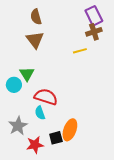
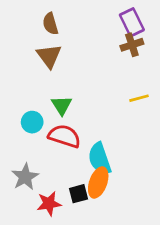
yellow line: (80, 51) -> (139, 98), moved
green triangle: (27, 74) -> (62, 105), moved
cyan circle: (14, 85) -> (32, 122), moved
cyan semicircle: (40, 113) -> (100, 159), moved, size x1.6

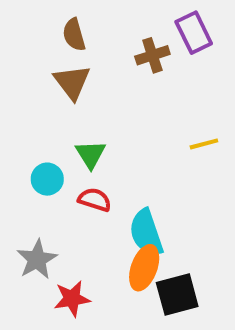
brown cross: (132, 45) -> (152, 55), moved
red semicircle: (64, 136) -> (95, 200), size x0.7
black square: (78, 194) -> (177, 295), moved, size x1.5

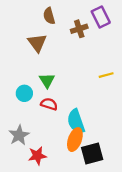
brown semicircle: (74, 35) -> (49, 16), moved

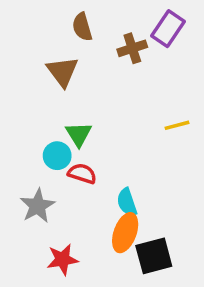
purple rectangle: (101, 17) -> (168, 29), turned 60
cyan circle: (24, 93) -> (57, 156), moved
cyan semicircle: (76, 121) -> (127, 202), size x0.7
gray star: (19, 135) -> (37, 206), moved

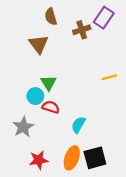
cyan semicircle: (127, 202) -> (78, 125), turned 49
orange ellipse: (125, 233) -> (72, 158), moved

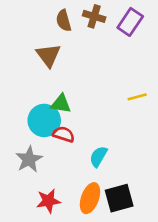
brown cross: (82, 30) -> (94, 16), moved, turned 35
green triangle: (49, 83) -> (61, 104), turned -49
cyan circle: (35, 96) -> (44, 120), size x1.5

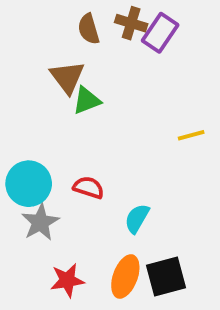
purple rectangle: (130, 22) -> (160, 33), moved
green triangle: (61, 104) -> (87, 100), moved, turned -30
cyan circle: (44, 120) -> (29, 184), moved

